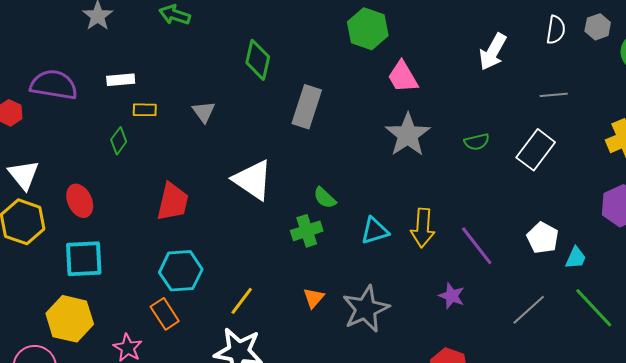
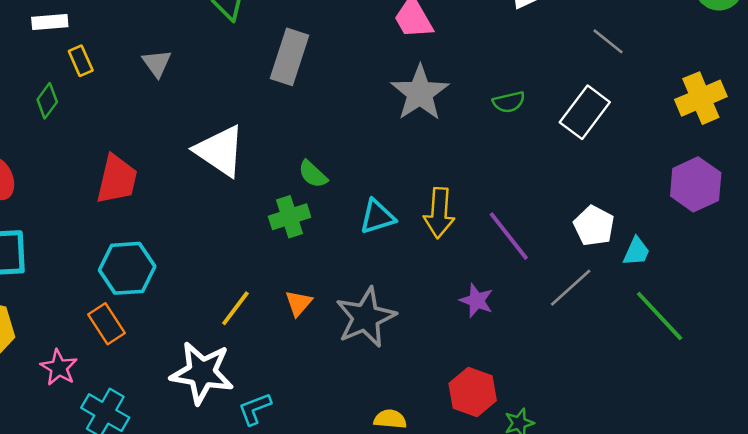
gray line: (554, 95) -> (608, 41), turned 44
yellow rectangle: (145, 110) -> (81, 61), turned 65
yellow line: (242, 301) -> (235, 308), moved
gray line: (529, 310) -> (571, 288), moved

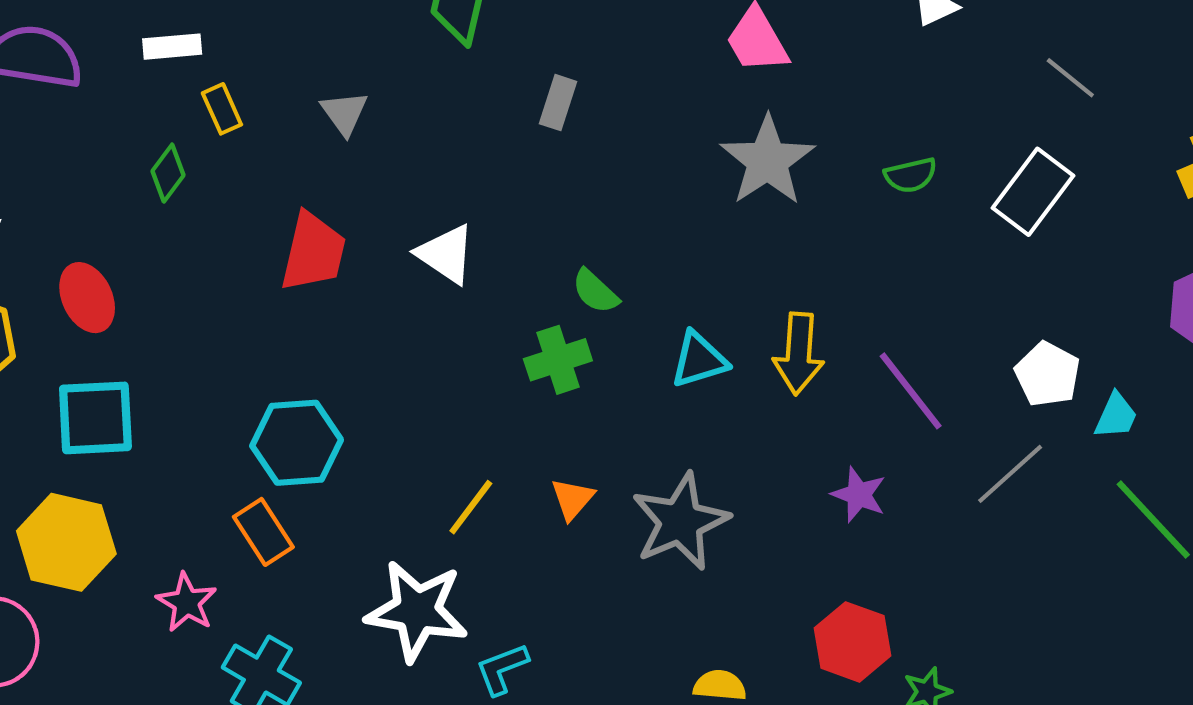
gray rectangle: (290, 57) -> (558, 103), size x0.6
white triangle: (220, 151) -> (446, 254), size x0.7
red trapezoid: (117, 179) -> (313, 252), moved

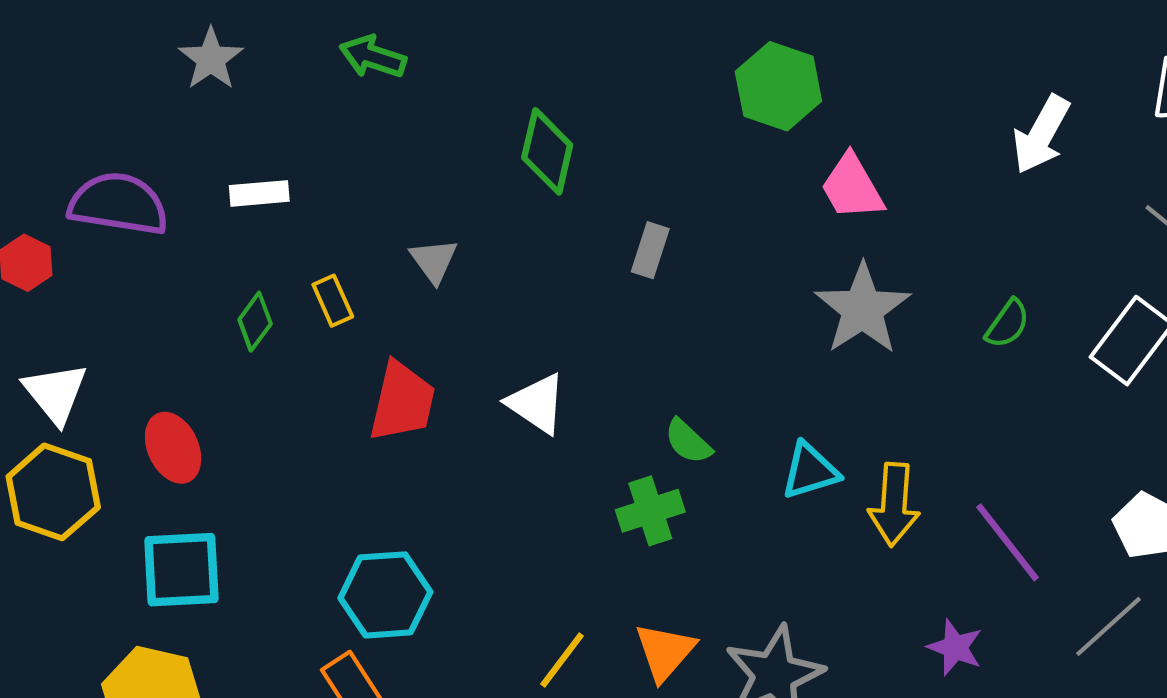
yellow rectangle: (222, 109) -> (333, 301), moved
green semicircle: (911, 175) -> (1008, 324), turned -42
cyan triangle: (699, 360) -> (810, 471), moved
orange triangle: (572, 499) -> (665, 652), size x1.4

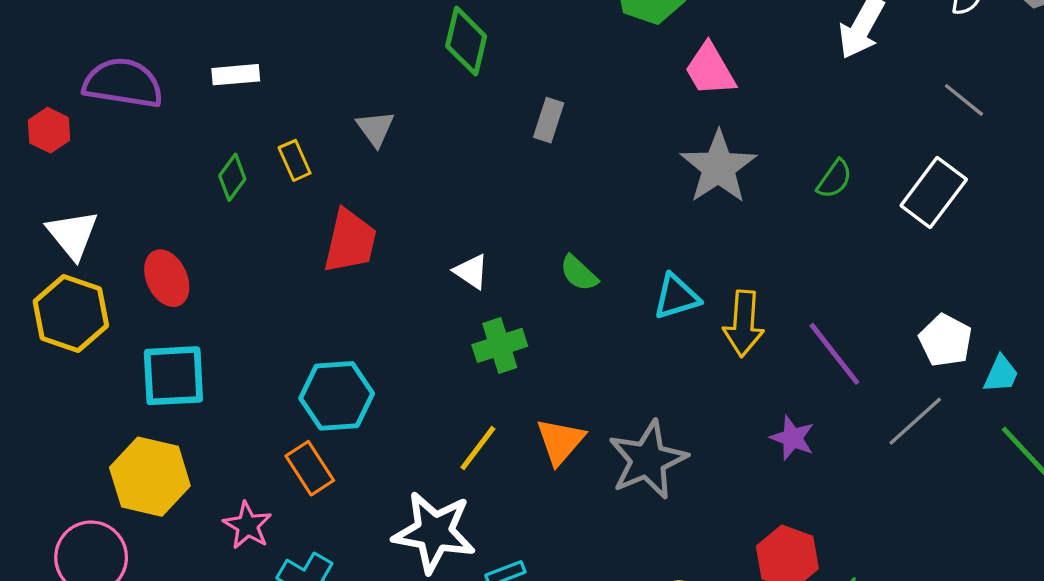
white triangle: (537, 404) -> (471, 271), moved, size x0.7
green cross: (650, 511) -> (500, 345), moved

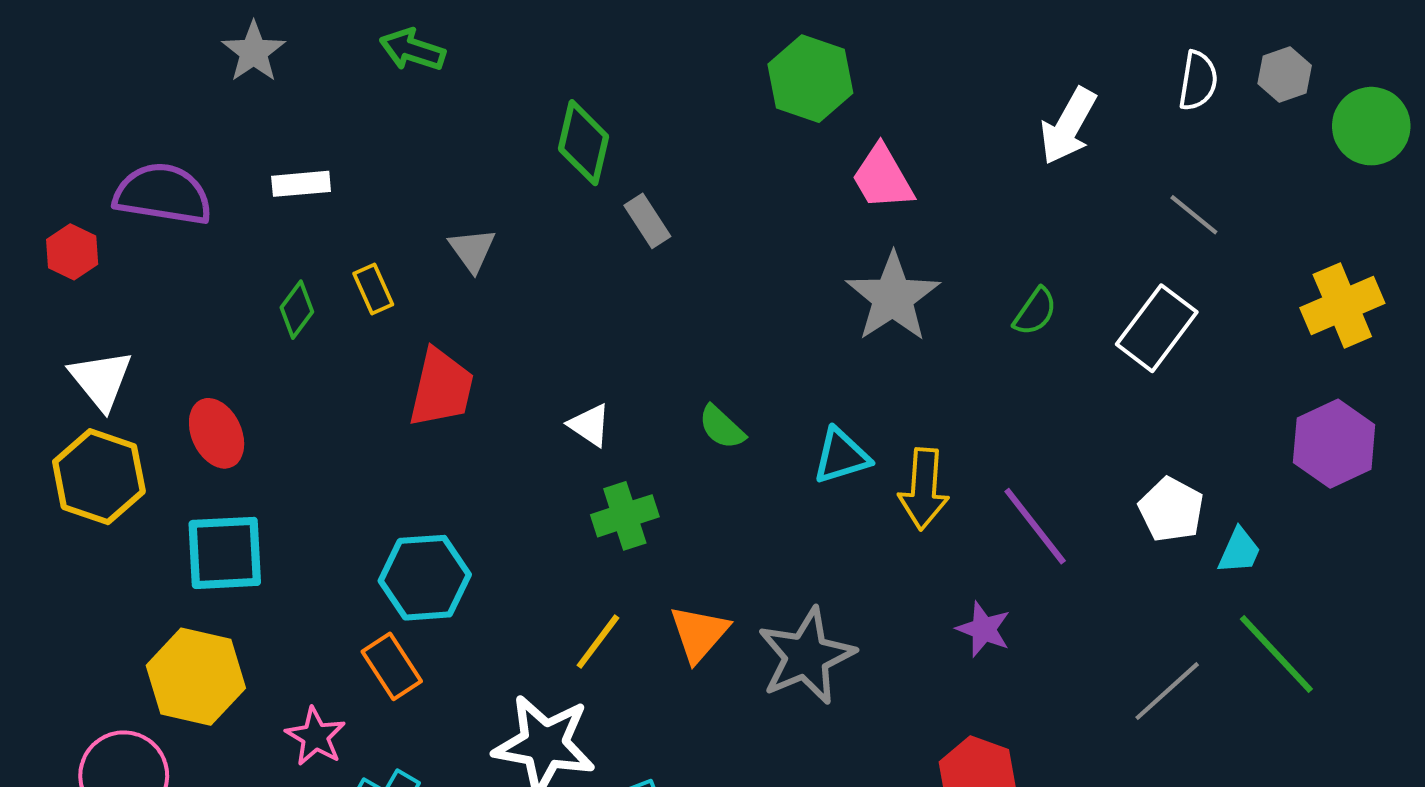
gray rectangle: (549, 120) -> (647, 221), moved, turned -51
gray line: (915, 421) -> (1167, 691), moved

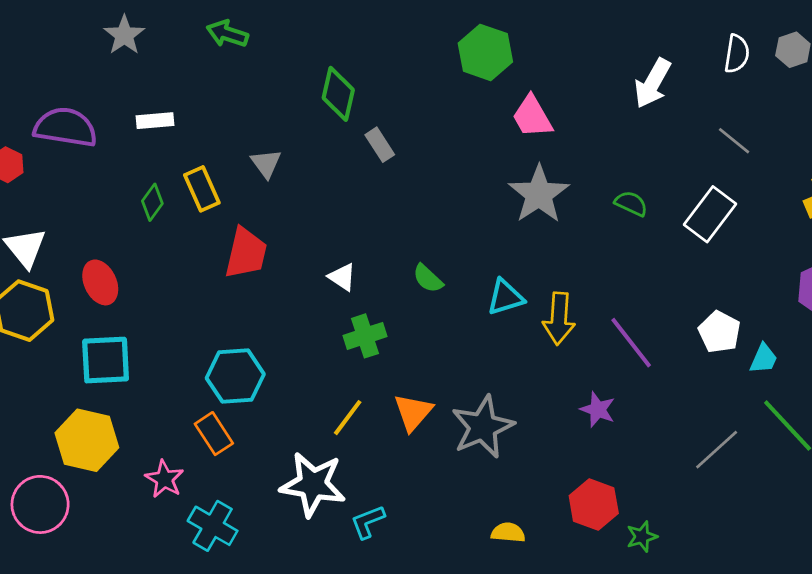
yellow rectangle: (373, 289) -> (202, 189), size x1.4
green semicircle: (1035, 312) -> (631, 204), turned -100

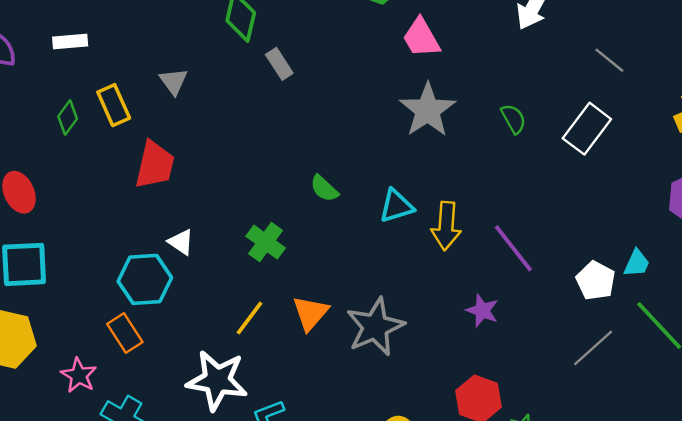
green semicircle: (631, 204) -> (513, 119), turned 36
white triangle: (342, 277) -> (181, 242), moved
white pentagon: (719, 332) -> (596, 281), moved
green cross: (365, 336) -> (266, 242), turned -36

